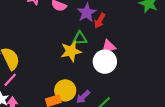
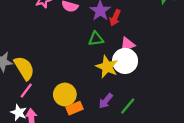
yellow star: (71, 51) -> (107, 67), moved, turned -30
yellow circle: (65, 90) -> (65, 94), moved

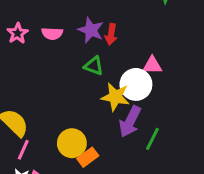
green triangle: (96, 39) -> (94, 66), turned 42
pink triangle: (127, 45) -> (152, 65), moved, turned 35
purple arrow: (106, 101) -> (130, 122), moved, size x1.5

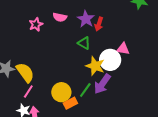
pink star: (18, 33) -> (36, 24), moved
green line: (152, 139) -> (85, 90), moved

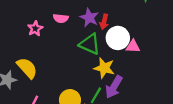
green triangle: (84, 43) -> (90, 44), size x1.5
white circle: (110, 60) -> (118, 38), moved
yellow semicircle: (25, 72) -> (27, 68), moved

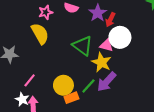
green triangle: (90, 44) -> (82, 46), moved
pink triangle: (133, 46) -> (107, 45), moved
yellow semicircle: (27, 68) -> (40, 34), moved

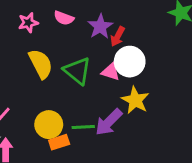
yellow semicircle: (40, 34) -> (41, 64), moved
yellow star: (101, 62) -> (135, 100), moved
green line: (88, 86) -> (83, 127), turned 42

